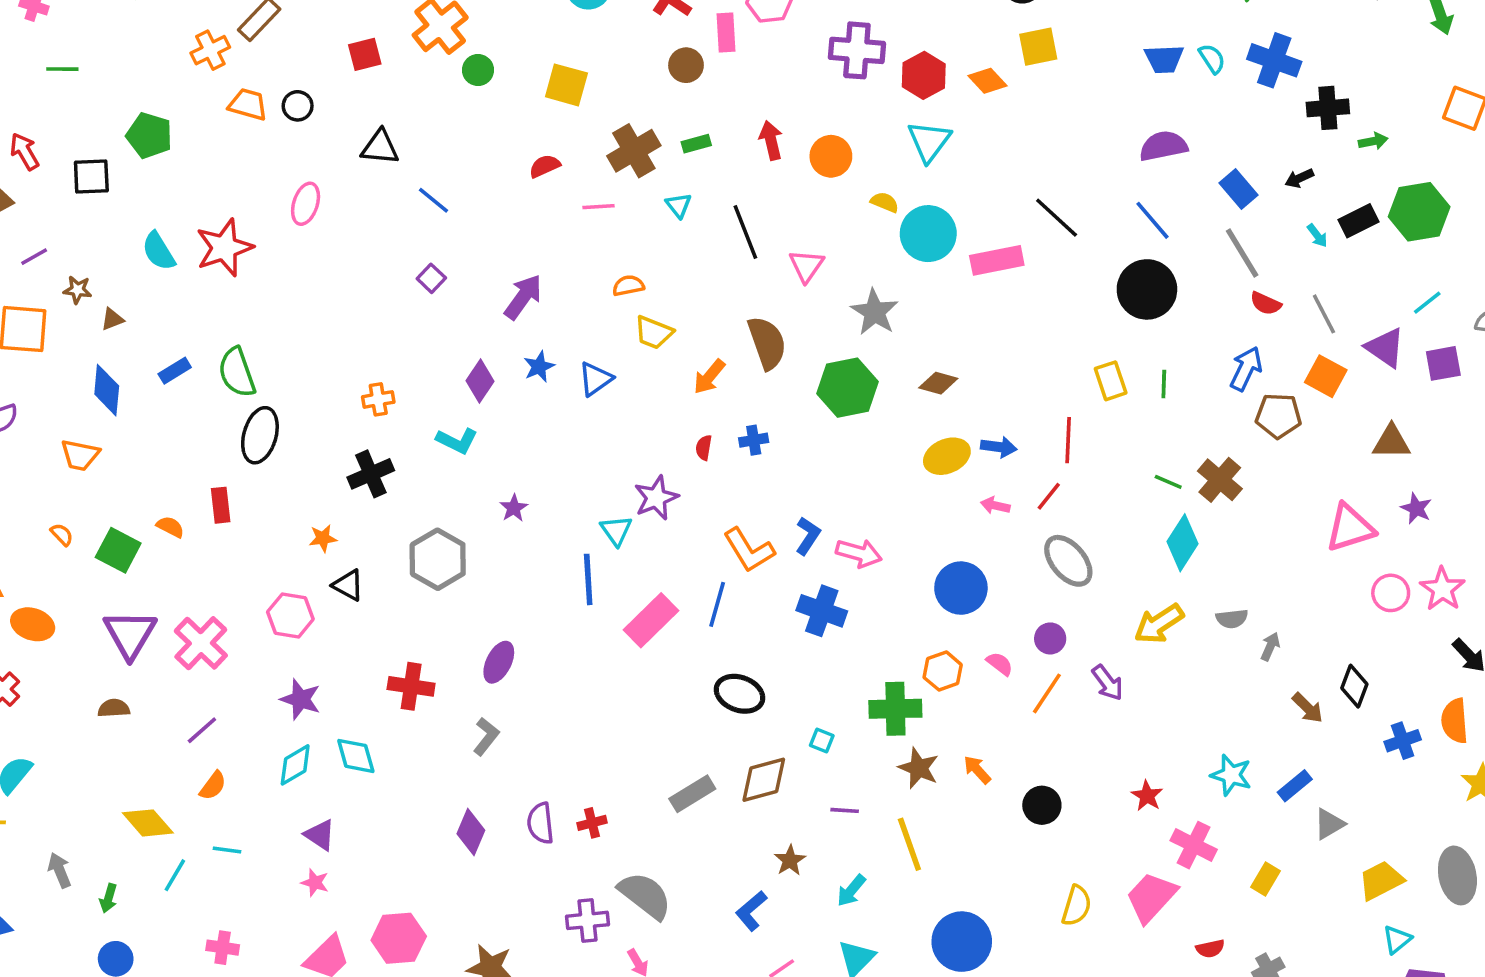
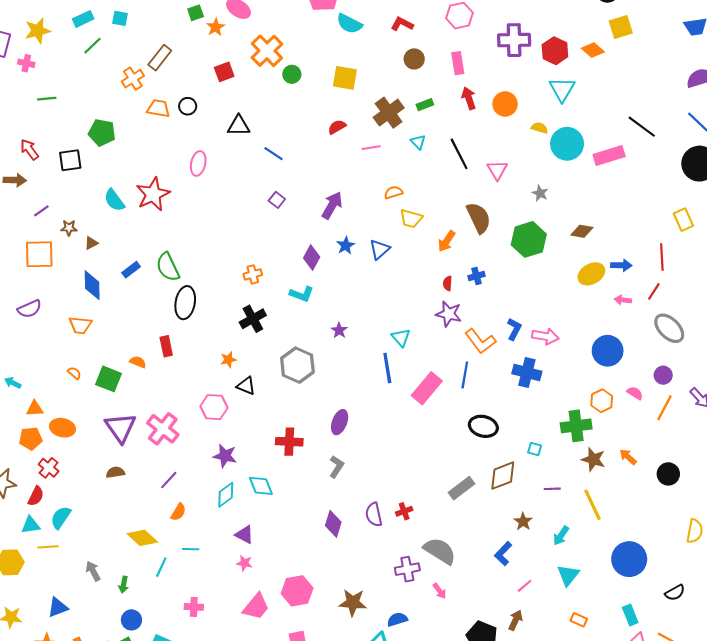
pink rectangle: (726, 33) -> (458, 63), moved
gray star: (875, 312) -> (540, 193), size x0.6
purple star: (656, 498) -> (449, 314), moved, turned -30

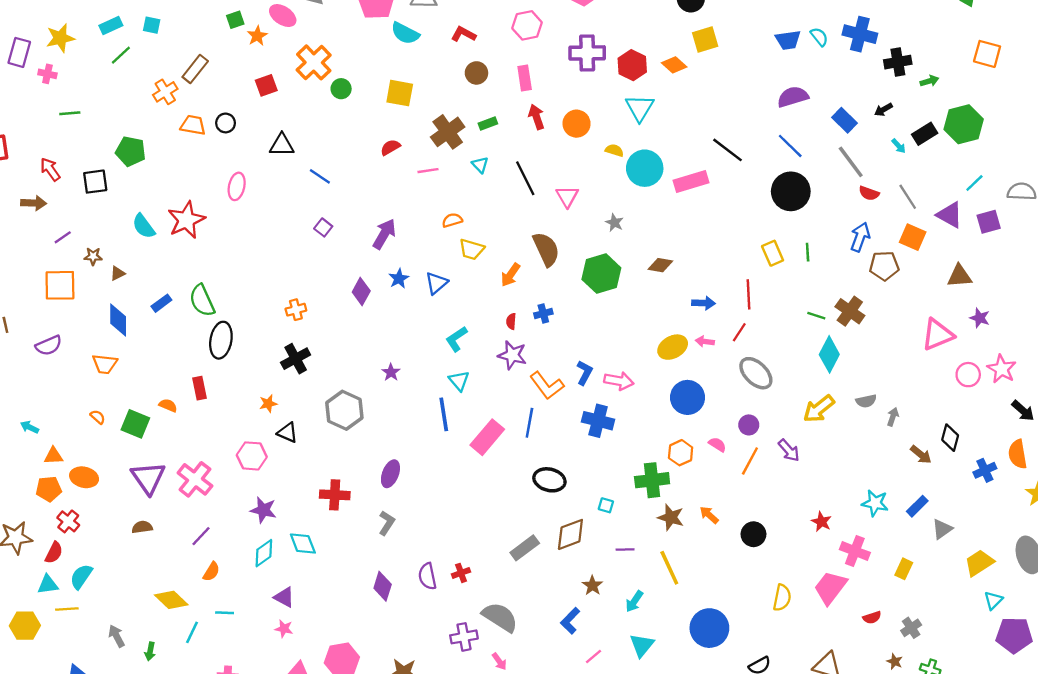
yellow ellipse: (591, 274) -> (673, 347), moved
cyan L-shape: (302, 294) -> (456, 339), moved, turned 125

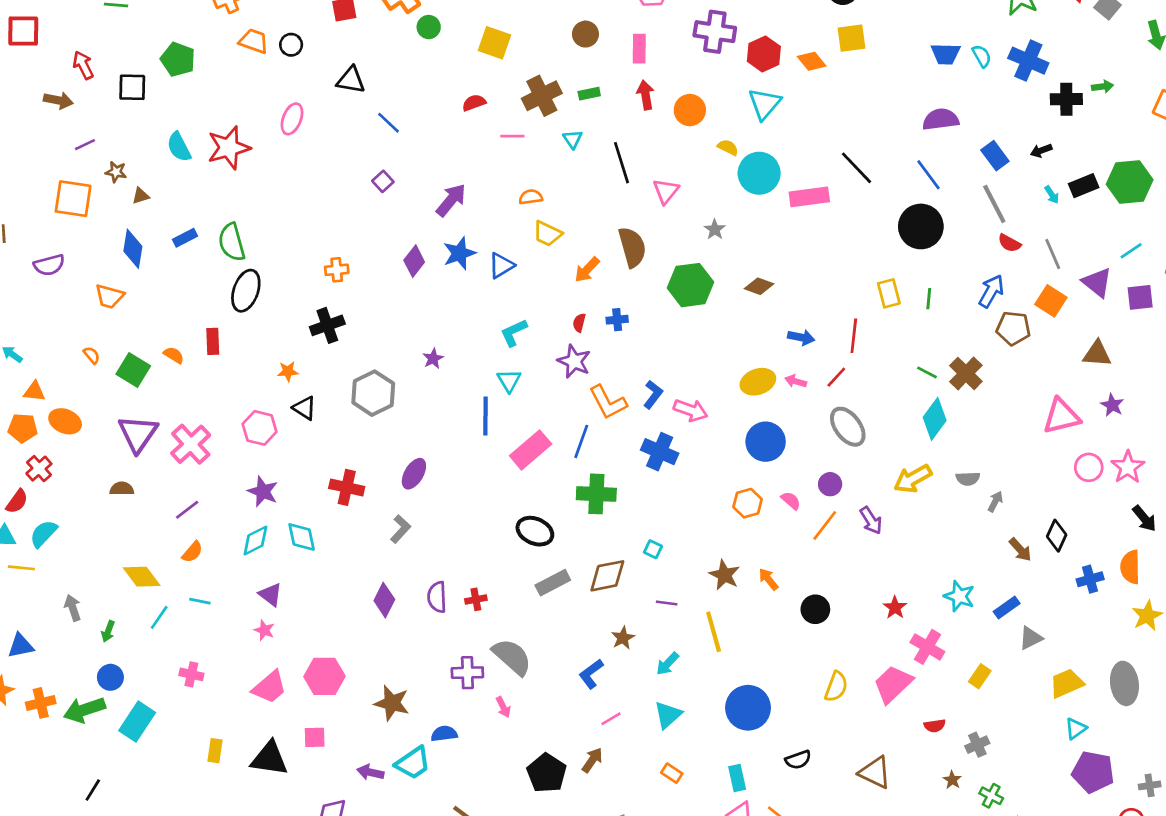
green arrow: (929, 81) -> (1103, 87), moved
blue star: (399, 279) -> (459, 253), size x1.4
black ellipse: (549, 480) -> (535, 531), moved
green cross: (652, 480) -> (596, 494), moved

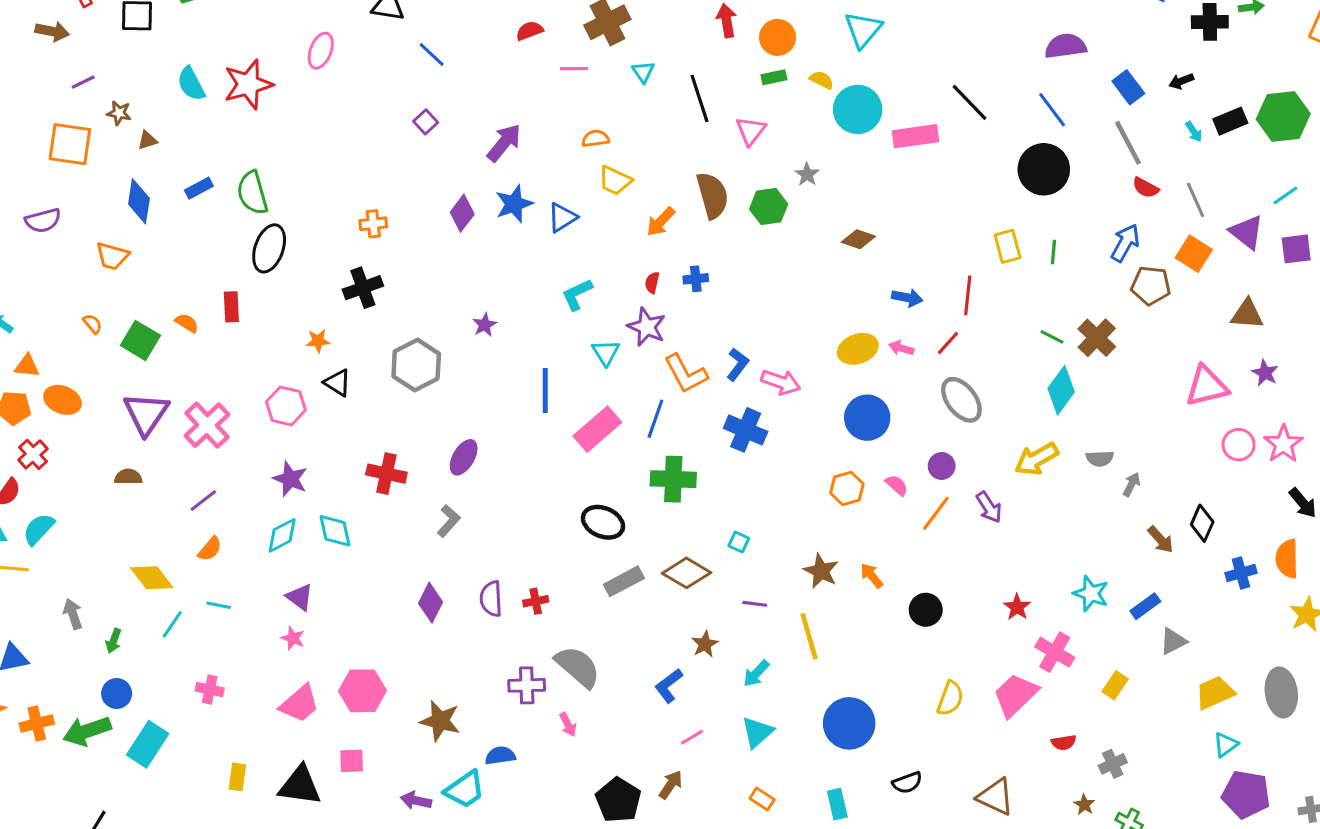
green rectangle: (589, 94) -> (774, 77), moved
green hexagon: (690, 285) -> (769, 207), moved, size x0.7
cyan triangle: (509, 381) -> (606, 353), moved
brown diamond: (607, 576) -> (686, 573), turned 42

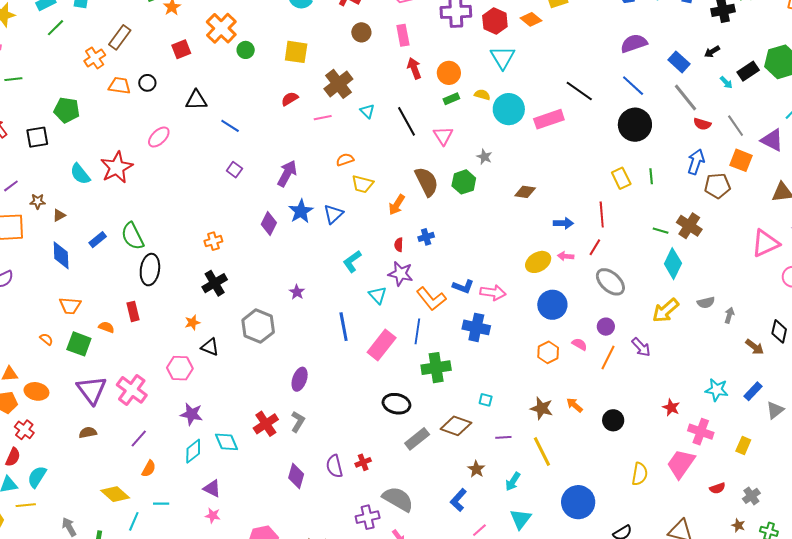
pink ellipse: (321, 51) -> (159, 137), turned 35
orange trapezoid: (112, 256) -> (70, 306), moved
blue L-shape: (738, 364) -> (463, 287), turned 85
red cross: (386, 474) -> (266, 424), moved, turned -35

